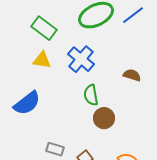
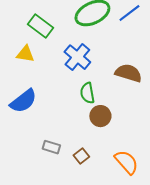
yellow triangle: (42, 60) -> (25, 54), moved
brown semicircle: (132, 75) -> (128, 73), size x1.5

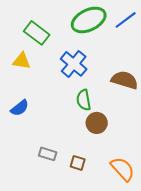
blue semicircle: (23, 101) -> (20, 108), size x0.7
brown square: (81, 156) -> (78, 163), turned -35

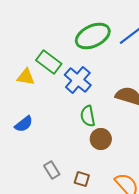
green rectangle: (37, 33) -> (49, 62), moved
gray rectangle: (48, 154) -> (52, 170), turned 42

